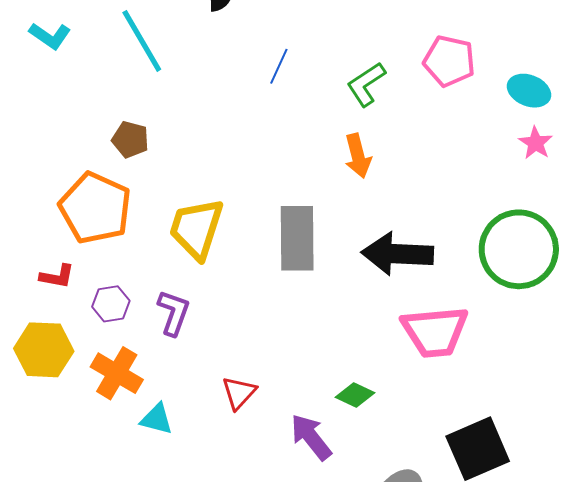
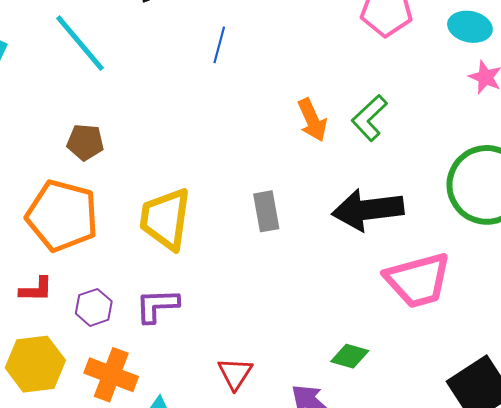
green L-shape: (366, 84) -> (369, 118), moved
gray rectangle: (297, 238) -> (266, 211), size x0.6
purple L-shape: (174, 313) -> (157, 306), turned -102

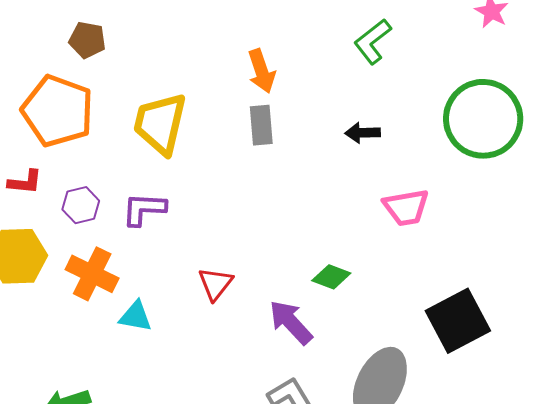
orange arrow: (312, 120) -> (261, 71), moved
black arrow: (368, 210) -> (363, 133), size x0.5
pink trapezoid: (418, 280) -> (406, 207), size x0.7

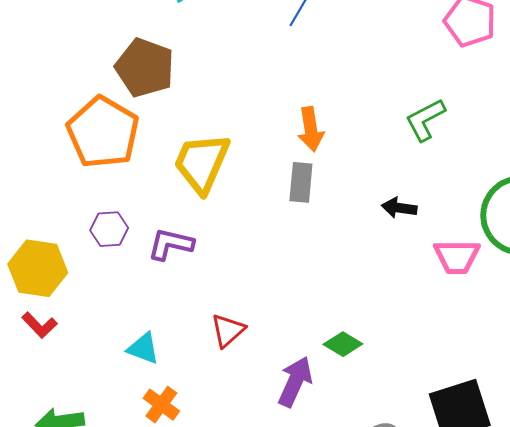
brown pentagon: (87, 40) -> (145, 68), size x1.6
red L-shape: (25, 182) -> (40, 325), moved, turned 30
pink trapezoid: (406, 207) -> (457, 257), moved
orange cross: (92, 274) -> (161, 405), moved, size x0.7
purple arrow: (291, 322) -> (295, 382), turned 57

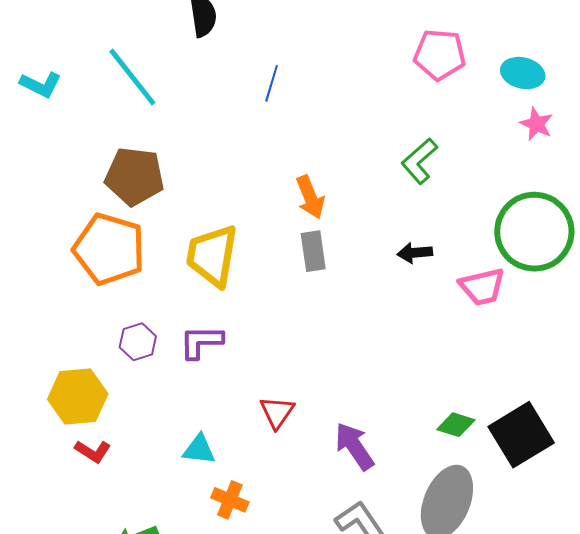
green diamond: (343, 344) -> (456, 425), moved
purple arrow: (295, 382) -> (354, 446), turned -45

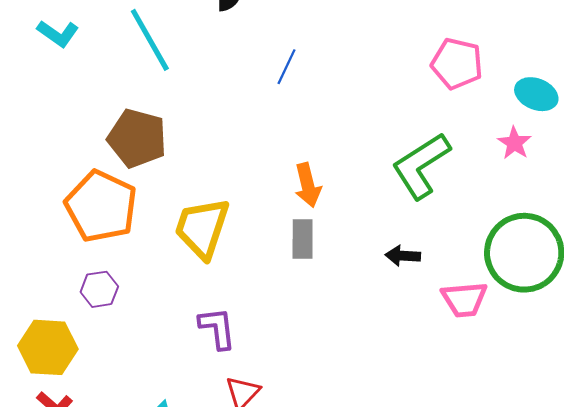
pink star: (536, 124) -> (514, 143), moved
green L-shape: (419, 161) -> (421, 166), size x1.5
purple hexagon: (138, 342) -> (99, 289), moved
purple L-shape: (201, 342) -> (217, 328), moved, turned 75

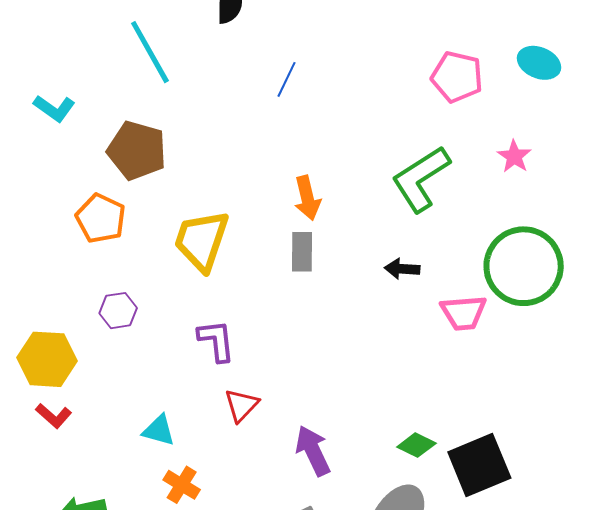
cyan L-shape: (58, 34) -> (54, 108), moved
cyan ellipse: (536, 94) -> (539, 63), moved
orange pentagon: (101, 206) -> (101, 218), size x0.7
purple hexagon: (99, 289) -> (118, 311), moved

